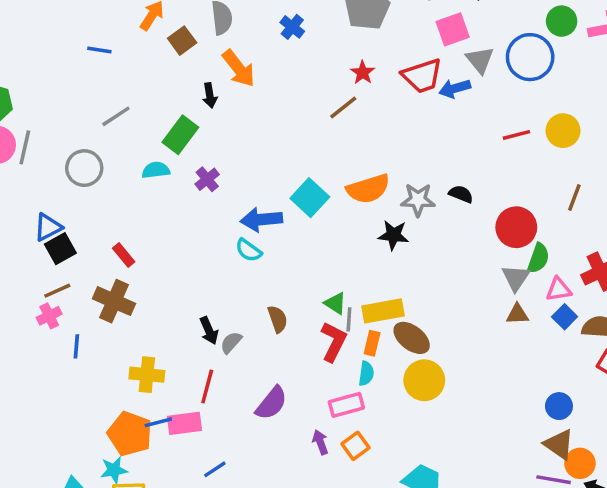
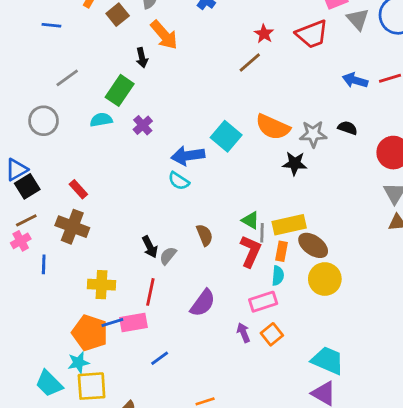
blue arrow: (455, 88) -> (355, 80), moved, turned 35
orange semicircle: (368, 189) -> (273, 127), turned 44

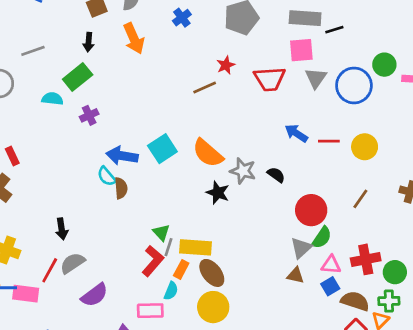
black arrow: (142, 58) -> (89, 42), moved
brown semicircle: (205, 235) -> (121, 188), moved
gray semicircle: (168, 256) -> (72, 263), moved, size x1.4

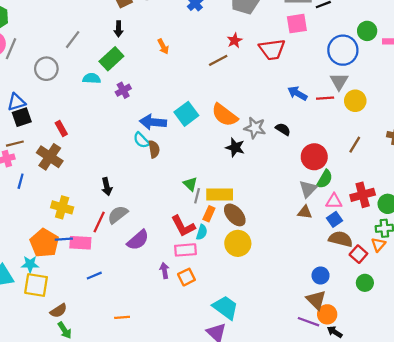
orange arrow: (134, 38) -> (163, 46), moved, size x0.6
gray line: (33, 51) -> (73, 40), turned -30
gray triangle: (316, 78) -> (339, 81), moved
red L-shape: (153, 261) -> (183, 226), moved, turned 115
brown semicircle: (355, 301) -> (341, 239), moved

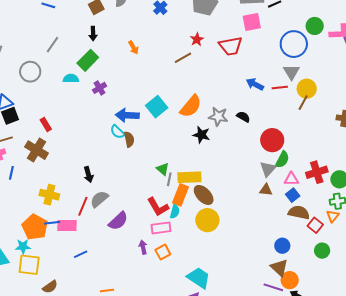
orange semicircle: (225, 115) -> (191, 106), turned -85
brown line: (355, 145) -> (303, 103), moved
orange rectangle: (209, 214) -> (181, 195), size x1.5

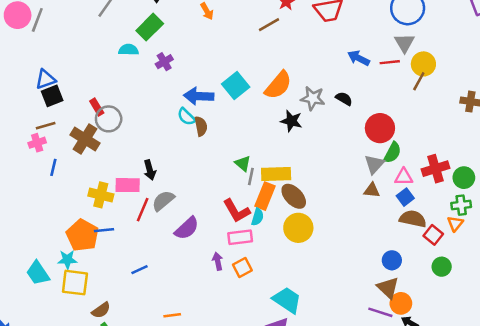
gray circle: (30, 72) -> (109, 119), moved
pink rectangle: (67, 226) -> (128, 185), moved

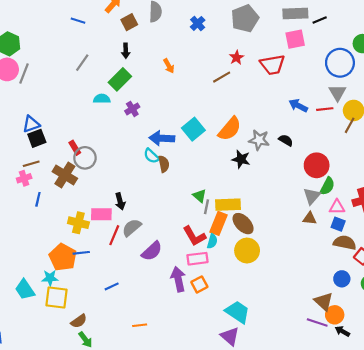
blue square: (405, 197) -> (338, 224), turned -32
blue circle: (392, 260) -> (342, 279), moved
purple arrow: (218, 261) -> (178, 279), size x1.6

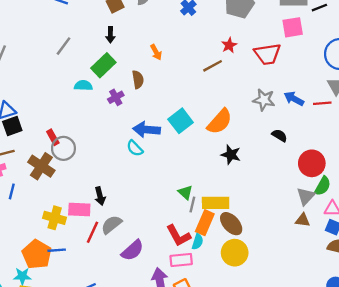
gray star: (259, 140) -> (264, 100), moved
brown semicircle: (164, 164) -> (138, 79), moved

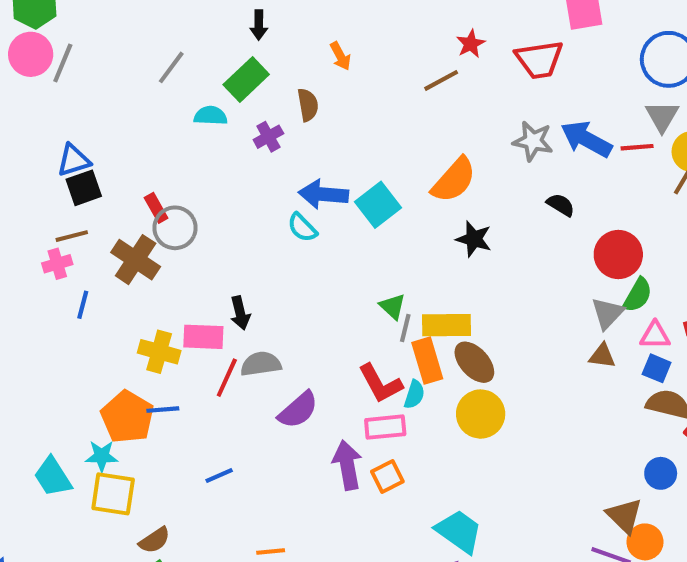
gray line: (63, 46) -> (171, 67), moved
blue arrow: (294, 99) -> (586, 139), size x1.4
cyan square: (181, 121) -> (378, 205), moved
orange rectangle: (205, 223) -> (427, 361), turned -40
gray semicircle: (112, 225) -> (261, 364), turned 30

